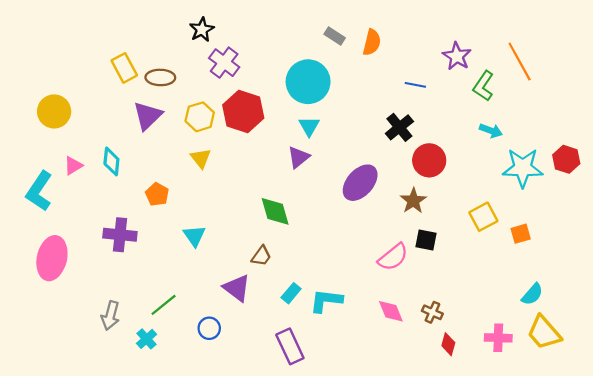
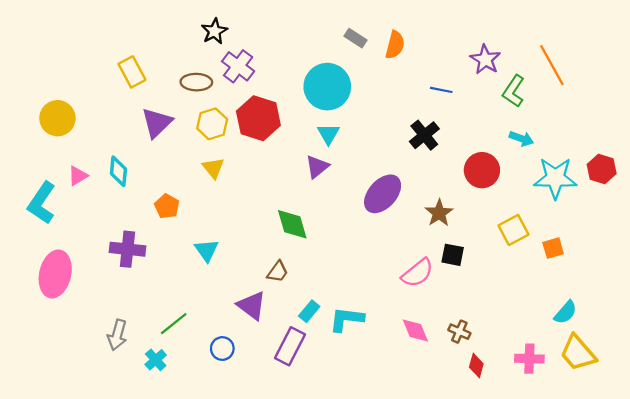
brown ellipse: (160, 77) -> (196, 82), moved
red circle: (429, 160) -> (482, 170), moved
purple rectangle: (290, 346) -> (290, 346), moved, turned 52

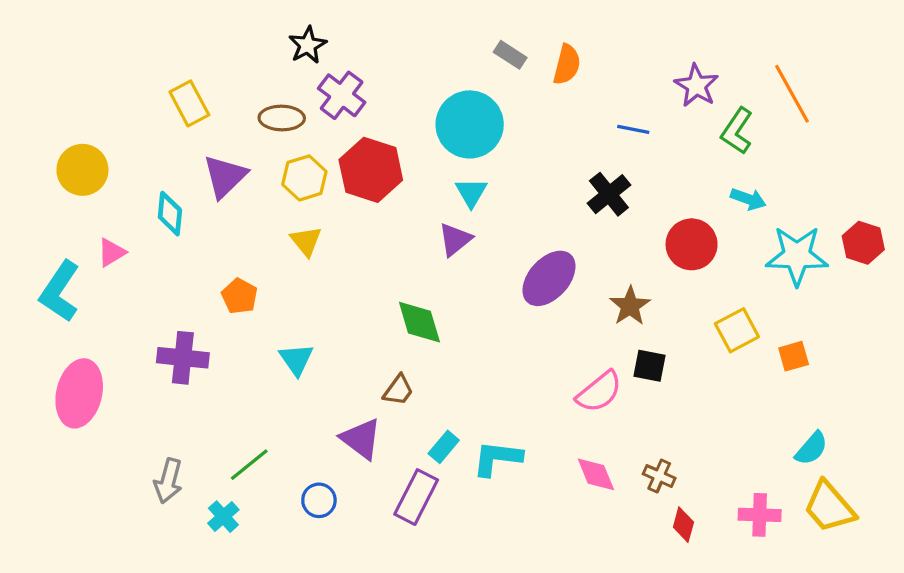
cyan diamond: (118, 171) -> (170, 214), moved

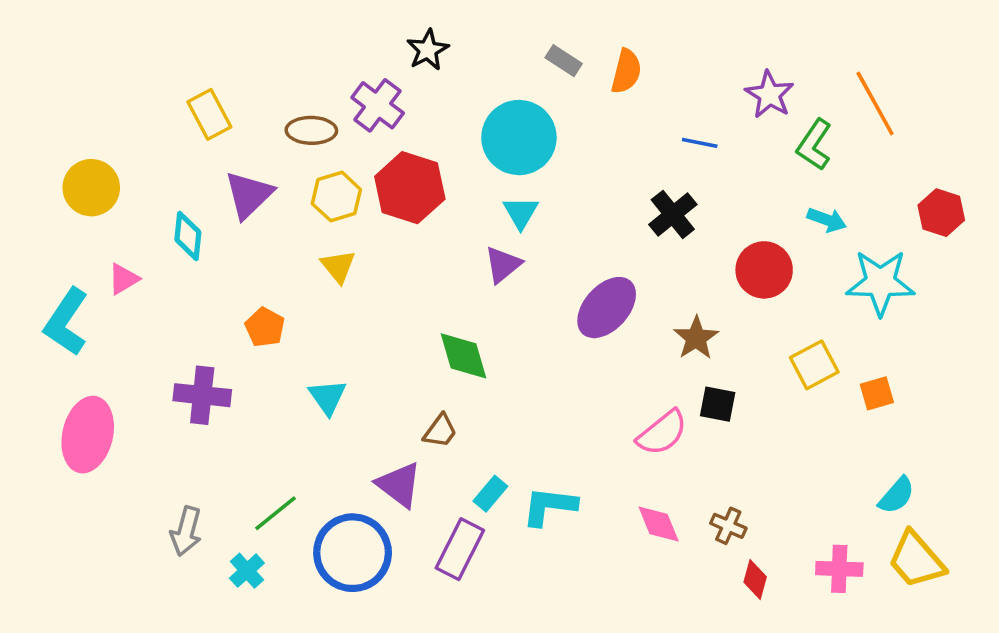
black star: (308, 45) -> (428, 50), moved
red hexagon: (863, 243) -> (941, 213), moved
blue circle: (319, 500) -> (353, 553), size x2.0

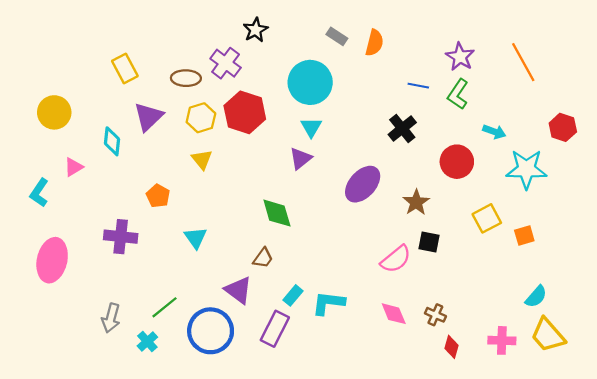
green L-shape: (814, 145) -> (458, 94), moved
cyan L-shape: (66, 322) -> (39, 193), size x0.7

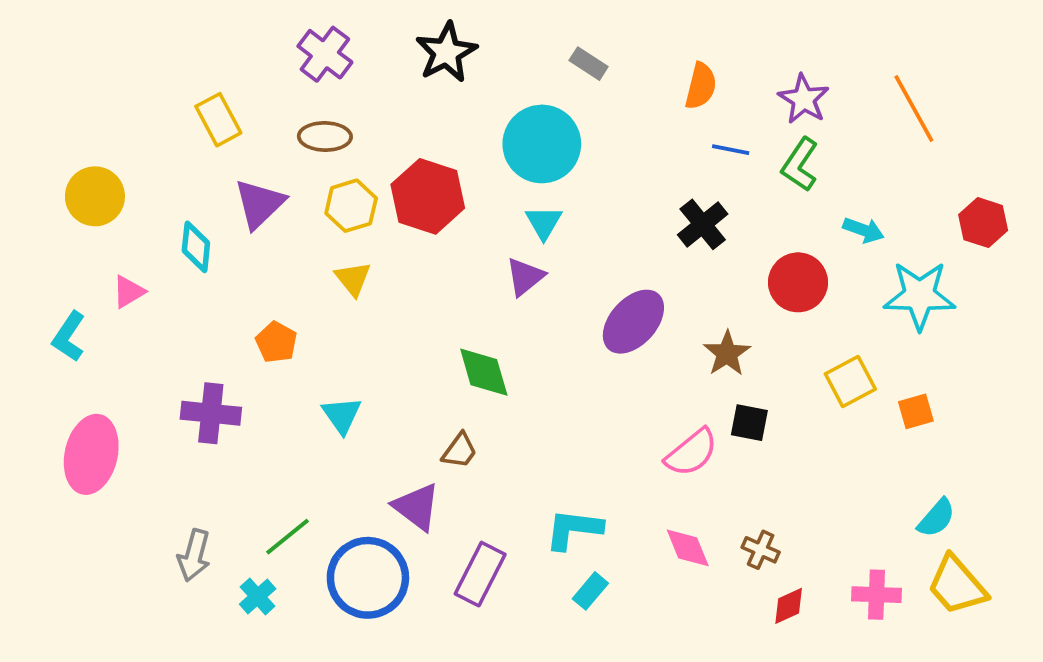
black star: (256, 30) -> (446, 52), size x1.4
orange semicircle: (374, 43) -> (701, 86), moved
purple cross: (226, 63) -> (325, 54), moved
cyan rectangle: (293, 295) -> (590, 591), moved
red diamond: (451, 347) -> (789, 606), turned 50

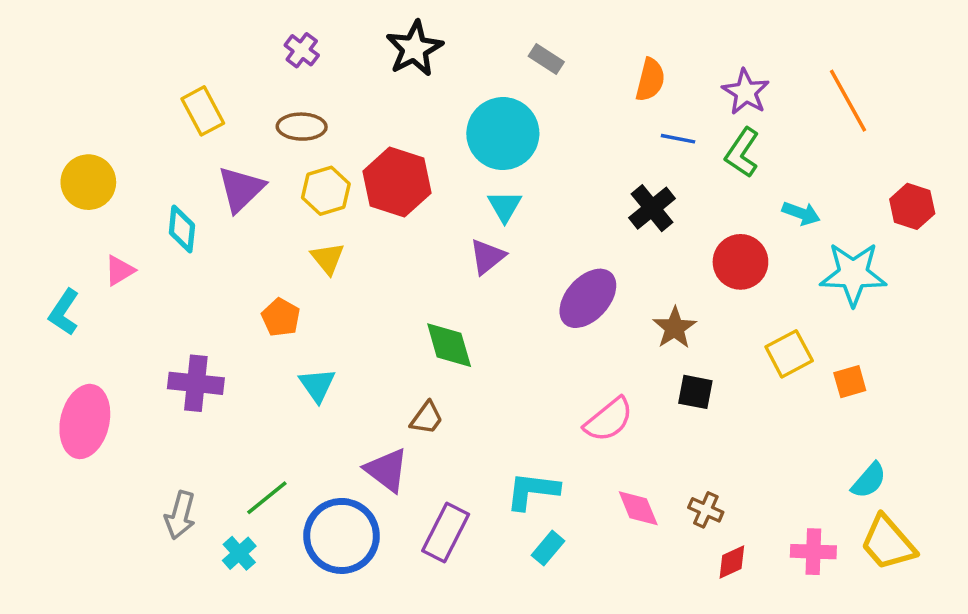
purple cross: (325, 54) -> (302, 50), size x0.7
orange pentagon: (276, 342) -> (281, 317), moved
pink semicircle: (691, 453) -> (609, 420), moved

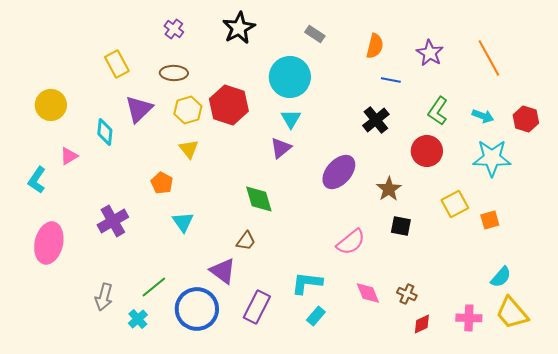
green L-shape: (742, 153) -> (438, 111), moved
cyan arrow: (801, 213) -> (483, 116), moved
purple cross: (196, 383) -> (113, 221), turned -36

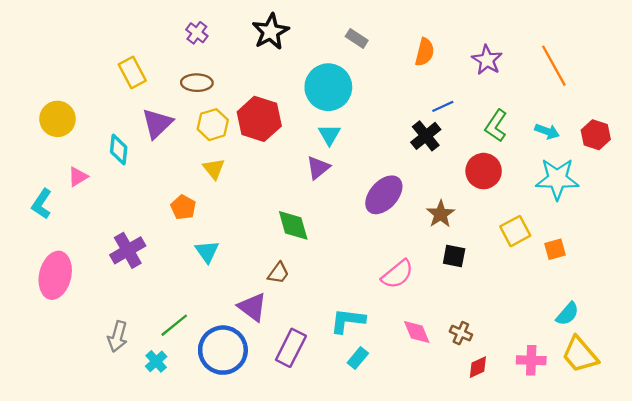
blue line: (391, 80) -> (443, 106), moved, turned -36

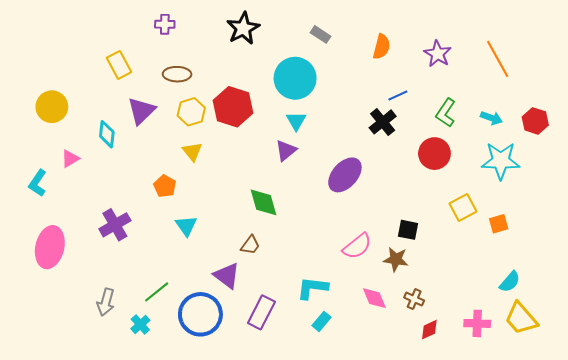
purple cross: (197, 33) -> (165, 24), moved, turned -36
brown star: (441, 214) -> (396, 259), moved, turned -30

